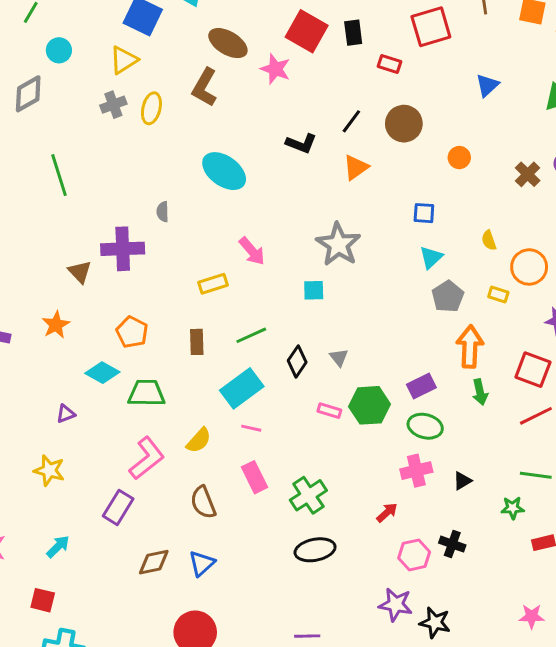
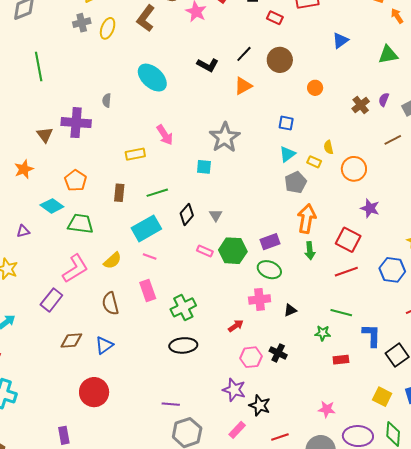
yellow rectangle: (498, 295) -> (314, 162), moved

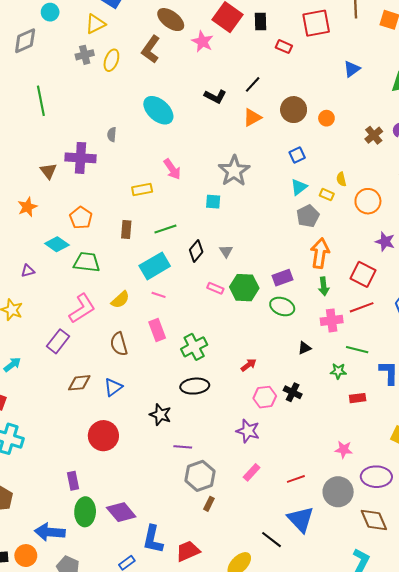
brown circle: (280, 60) -> (294, 110), moved
blue square: (286, 123) -> (297, 155), turned -35
pink cross: (260, 299) -> (332, 320), moved
black star: (260, 405) -> (160, 415), moved

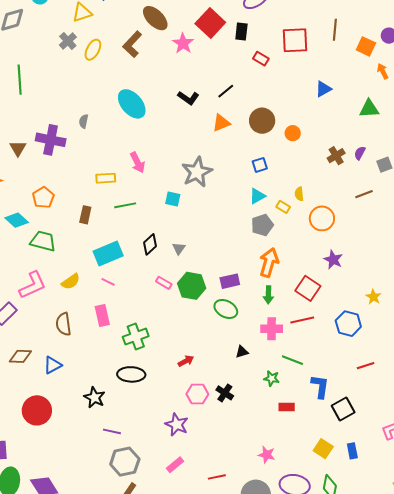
gray cross: (85, 55) -> (68, 41), turned -36
green line: (165, 229) -> (125, 205), moved

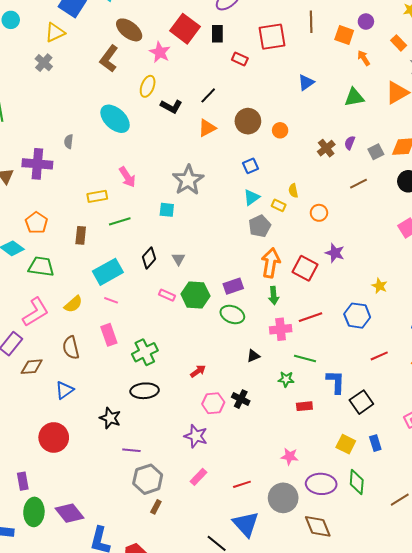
yellow ellipse: (93, 50) -> (148, 86), moved
orange circle: (322, 218) -> (319, 213), size x0.7
red square: (308, 288) -> (305, 268), moved
brown diamond: (20, 356) -> (32, 367), moved

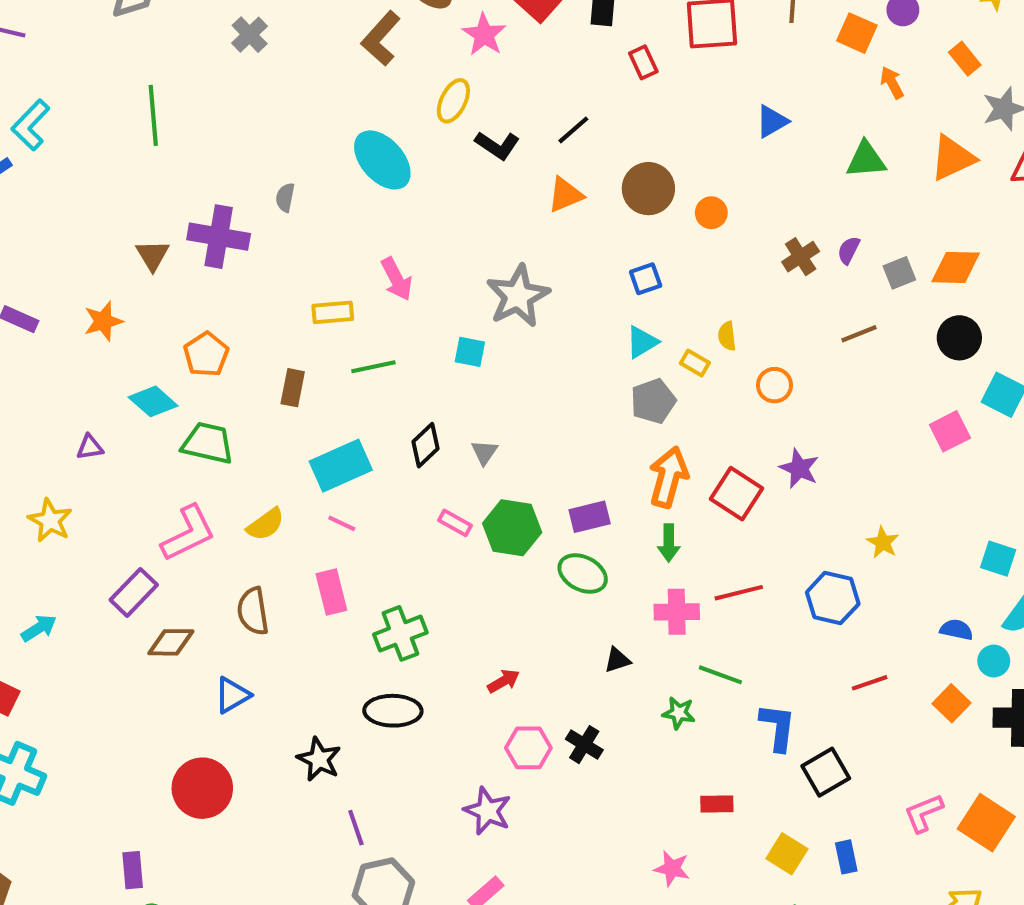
red rectangle: (240, 59) -> (643, 62), turned 35
red rectangle: (304, 406) -> (717, 804), moved
purple line: (131, 450) -> (356, 828), turned 60

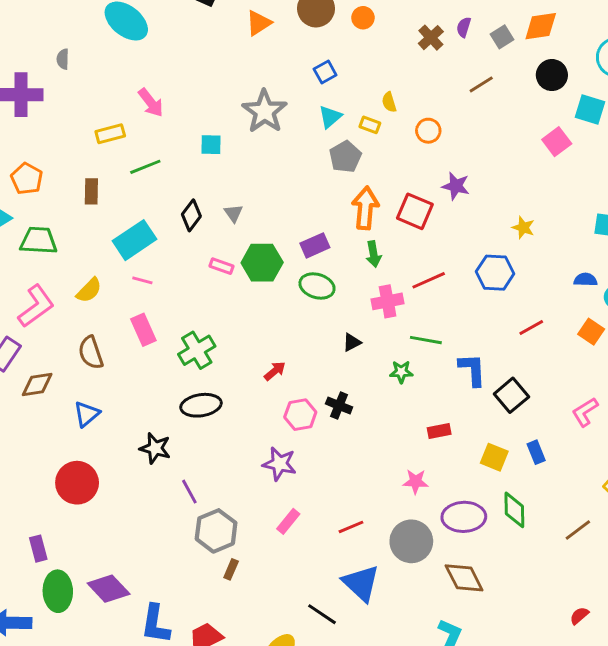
gray star: (518, 296) -> (265, 111), moved

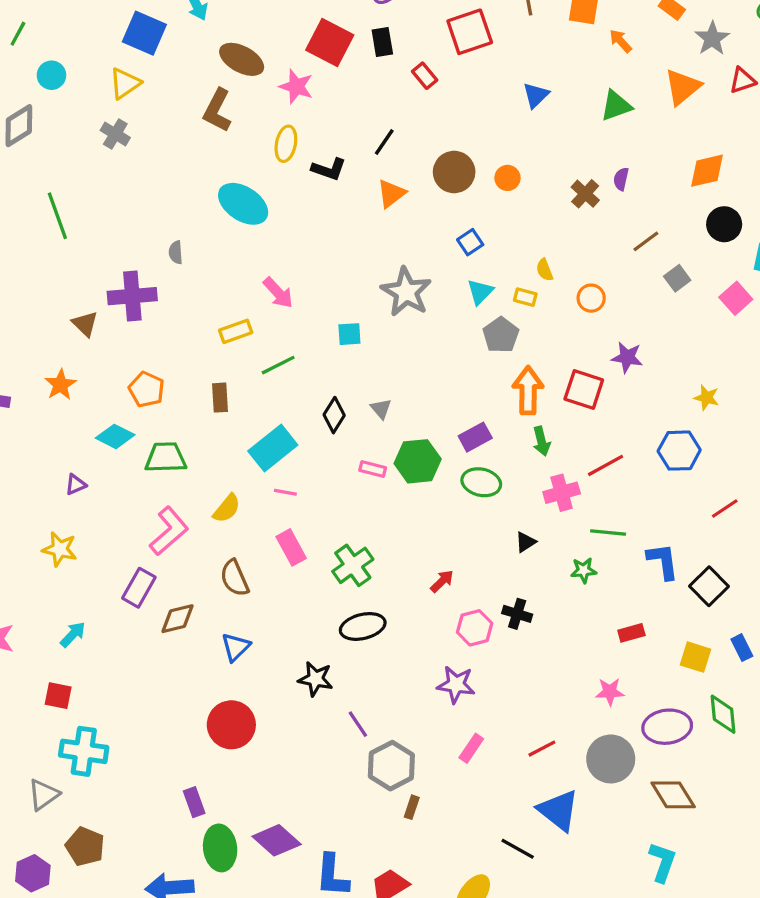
gray square: (502, 37) -> (677, 278), moved

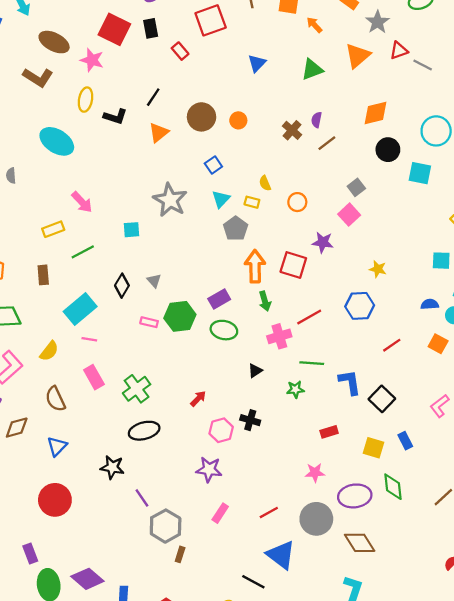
brown L-shape: (217, 110) -> (38, 77), turned -84
brown line: (646, 241) -> (327, 143), moved
pink square: (736, 298) -> (349, 215), moved

